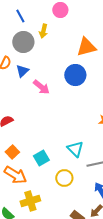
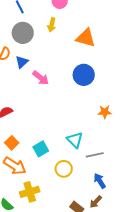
yellow arrow: (43, 31) -> (52, 25), moved
orange triangle: (86, 47) -> (86, 38), turned 30
blue circle: (75, 75) -> (84, 75), moved

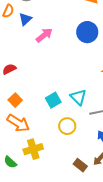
pink arrow: (41, 78) -> (44, 35), turned -78
cyan square: (41, 149) -> (53, 100), moved

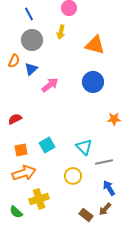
orange square: (15, 100) -> (21, 150), turned 32
cyan square: (53, 100) -> (47, 145), moved
orange arrow: (18, 123) -> (24, 173), turned -50

